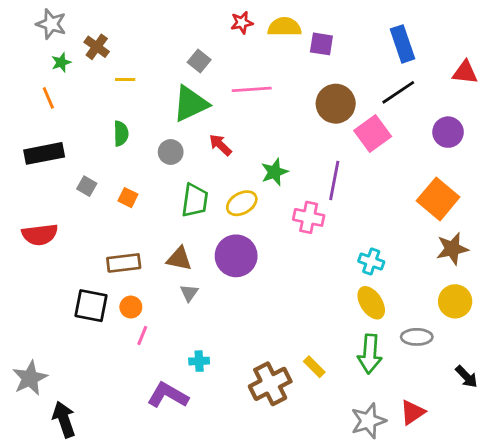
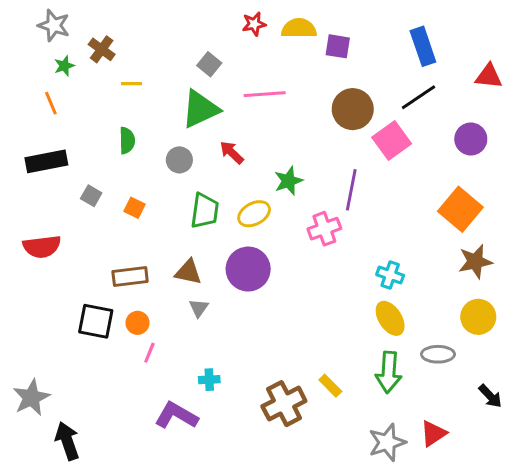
pink cross: (309, 217) -> (324, 229), turned -32

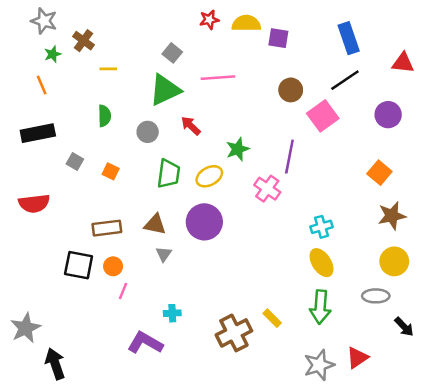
brown circle: (353, 109) -> (291, 90), size x0.7
orange square: (460, 209) -> (379, 173), size x0.7
pink cross: (324, 229) -> (267, 189), turned -35
cyan cross: (390, 275) -> (321, 227), turned -35
gray ellipse: (438, 354) -> (376, 296), moved

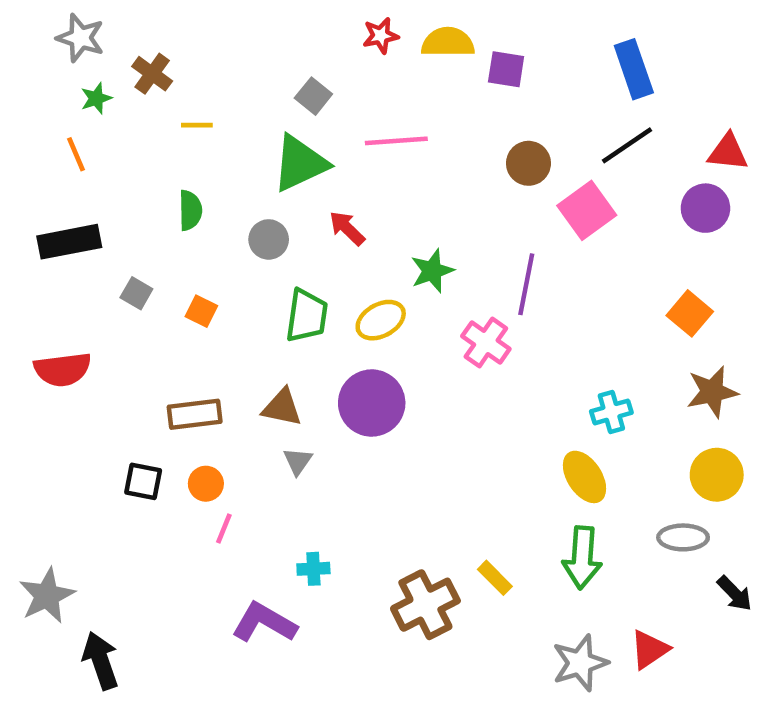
red triangle: (403, 63) -> (728, 152), moved
cyan cross: (321, 227) -> (611, 412), moved
black square: (79, 265) -> (143, 481), size x0.7

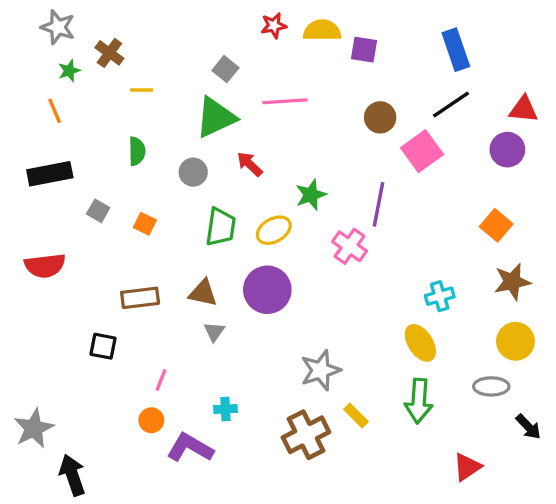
orange circle: (206, 484) -> (151, 420), moved
gray star: (580, 663) -> (321, 370), moved

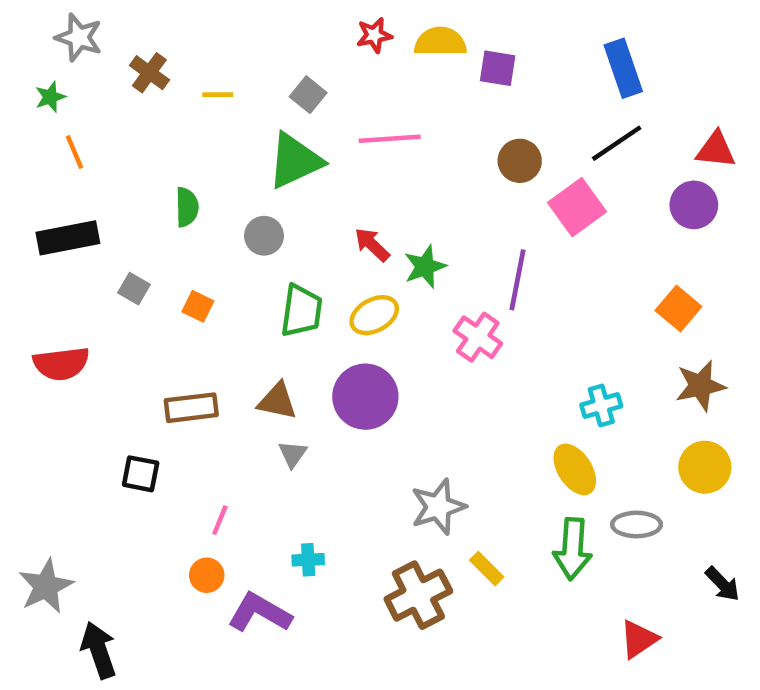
green star: (69, 71) -> (50, 97), moved
yellow line: (142, 90) -> (218, 95), moved
red arrow: (250, 164) -> (372, 245), moved
gray ellipse: (491, 386) -> (637, 525), moved

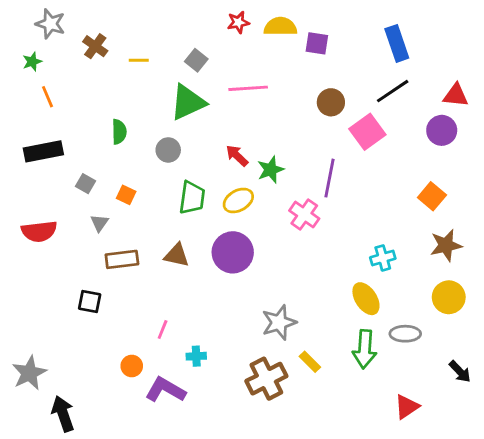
gray triangle: (293, 454) -> (99, 223), moved
pink line: (220, 520) -> (163, 330), moved

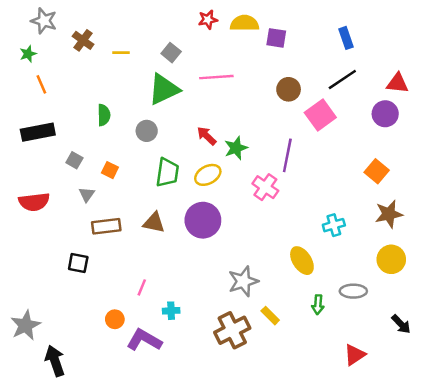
blue rectangle: (397, 43) -> (346, 38), size x0.7
yellow ellipse: (366, 299) -> (302, 261), moved
green arrow: (365, 349) -> (318, 305), size x0.6

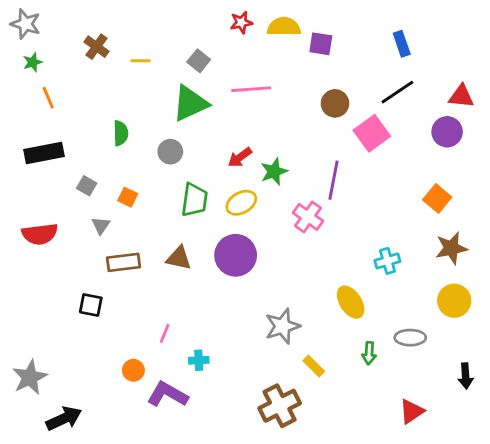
gray star: (44, 21) -> (26, 24), moved
red arrow: (207, 136) -> (240, 157), turned -80
black arrow: (401, 324) -> (466, 376), turned 40
brown cross: (232, 330) -> (280, 406), moved
black arrow: (55, 361) -> (64, 419), turned 84

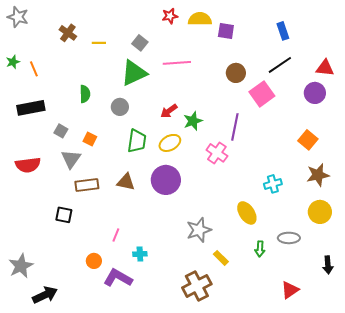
green star: (33, 62) -> (13, 62), moved
gray triangle: (101, 225) -> (71, 159), size x1.5

